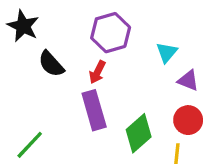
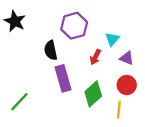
black semicircle: (51, 64) -> (51, 50), moved, turned 30
red arrow: (97, 72) -> (95, 57), moved

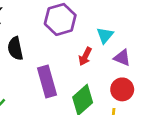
black semicircle: (51, 50) -> (15, 48), moved

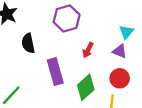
cyan triangle: (105, 35) -> (126, 32), moved

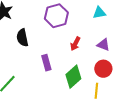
cyan triangle: (126, 32) -> (99, 13), moved, turned 40
purple rectangle: (55, 72) -> (46, 63), size x0.7

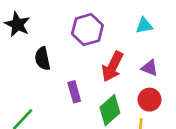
red arrow: (75, 44) -> (113, 67), size x1.6

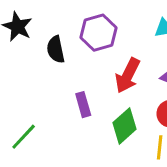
black semicircle: (42, 59) -> (56, 49), moved

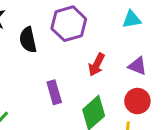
red arrow: (128, 75) -> (97, 65), size x0.7

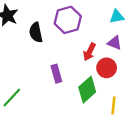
purple triangle: (137, 66) -> (115, 43), moved
red circle: (137, 101) -> (107, 68), moved

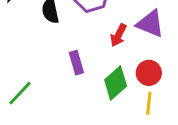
purple triangle: (115, 43) -> (150, 24), size x1.5
red circle: (107, 68) -> (149, 73), moved

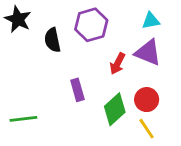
green line: (20, 93) -> (23, 119), turned 40
yellow line: (149, 103) -> (147, 129), turned -40

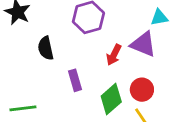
cyan triangle: (151, 21) -> (159, 17), moved
black semicircle: (52, 40) -> (46, 48), moved

